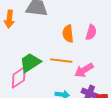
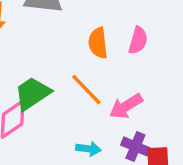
orange line: (61, 61) -> (86, 90), turned 40

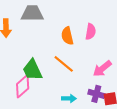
green trapezoid: (32, 93) -> (32, 70), turned -75
pink arrow: (126, 106) -> (102, 69), moved

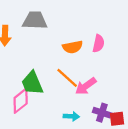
orange semicircle: (67, 36) -> (72, 47), turned -90
pink arrow: (102, 69) -> (86, 86), moved

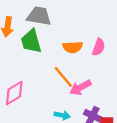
green trapezoid: (32, 83) -> (31, 41), moved

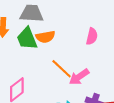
orange semicircle: (73, 47) -> (45, 37), moved

